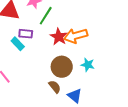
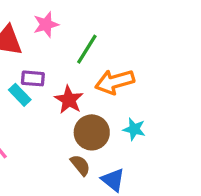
green line: (46, 16) -> (87, 49), moved
red star: (59, 37) -> (69, 100), moved

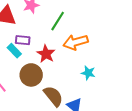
brown circle: (92, 132) -> (31, 75), moved
brown semicircle: (80, 165) -> (53, 96), size x1.5

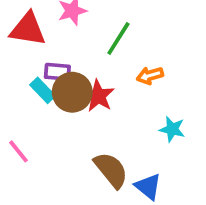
orange arrow: (76, 42) -> (150, 76), size x0.6
brown circle: (31, 75) -> (72, 92), moved

